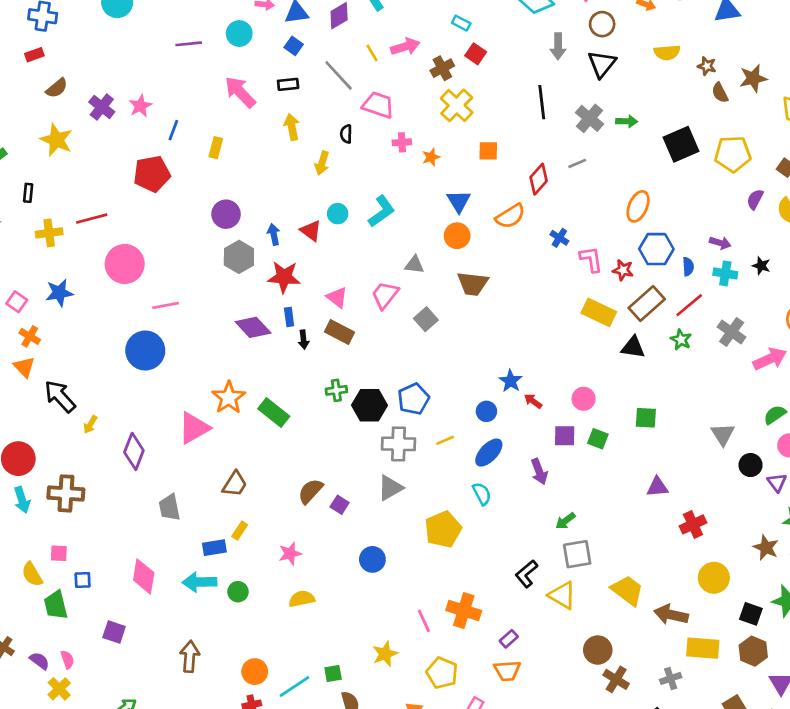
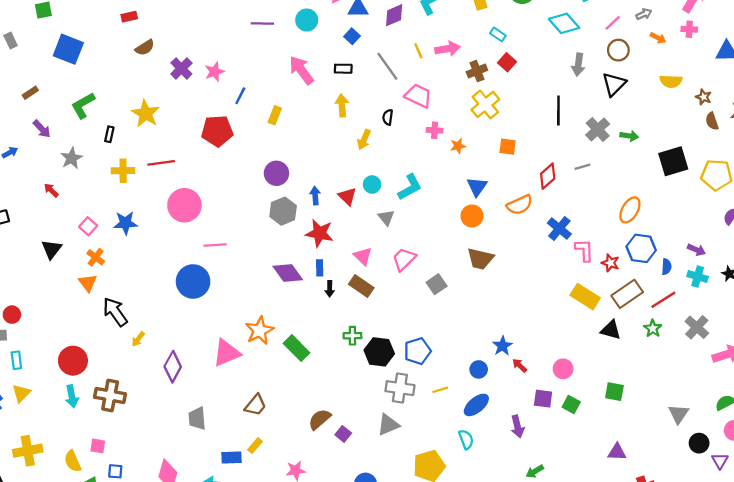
yellow star: (56, 140) -> (146, 114), moved
blue cross: (559, 238) -> (559, 229), size x1.5
gray triangle: (414, 265) -> (386, 218), moved, turned 36

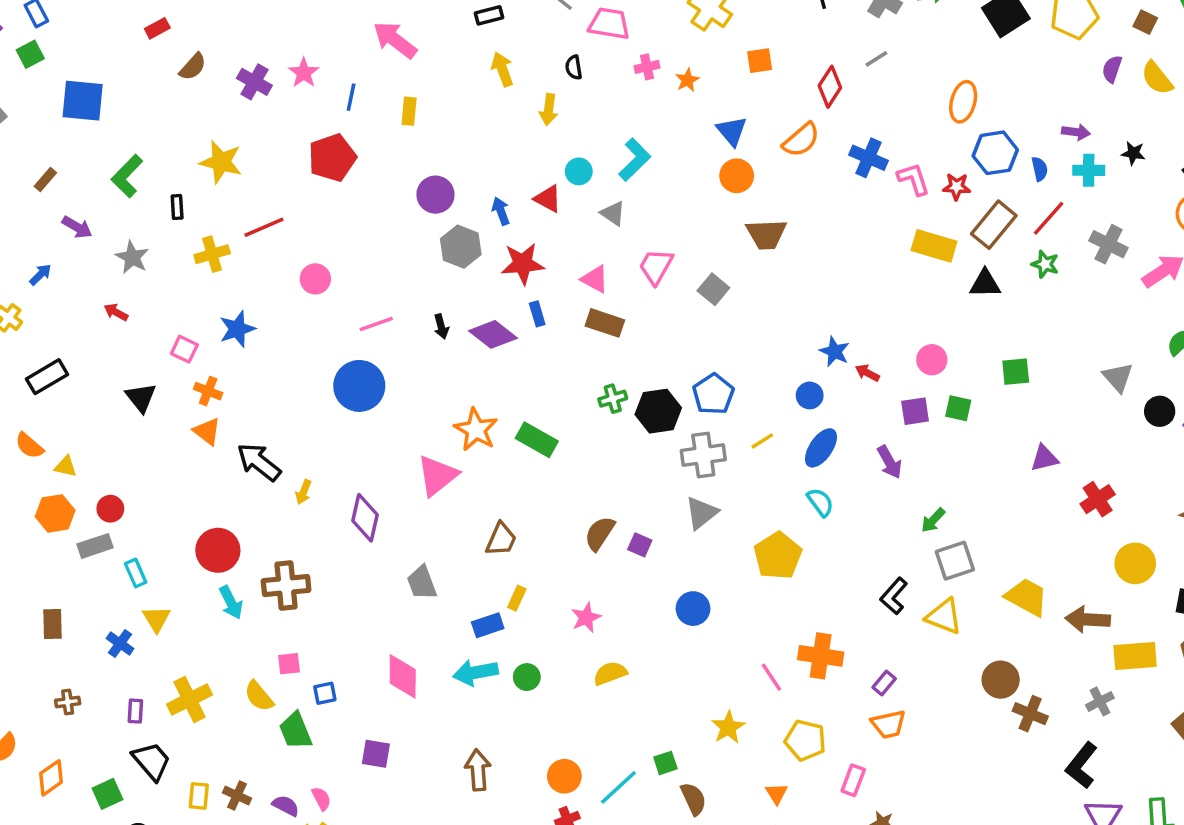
pink arrow: (301, 70) -> (395, 40), moved
pink circle: (184, 205) -> (315, 279), size x0.6
black arrow: (330, 289) -> (441, 326), moved

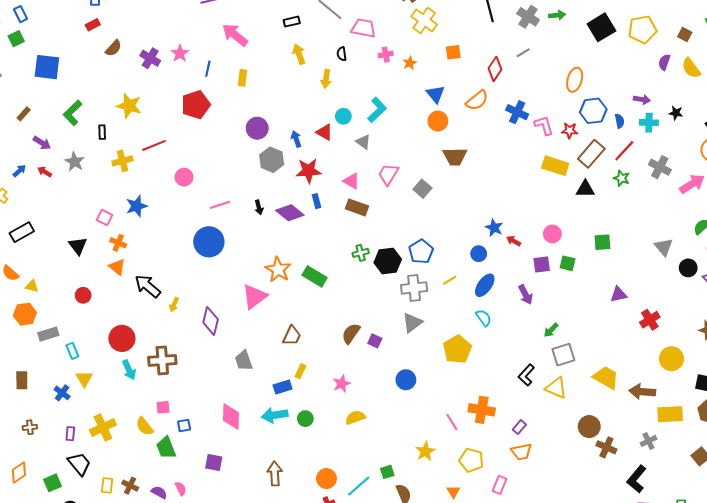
red arrow: (116, 312) -> (45, 172), moved
red circle: (110, 509) -> (83, 295), moved

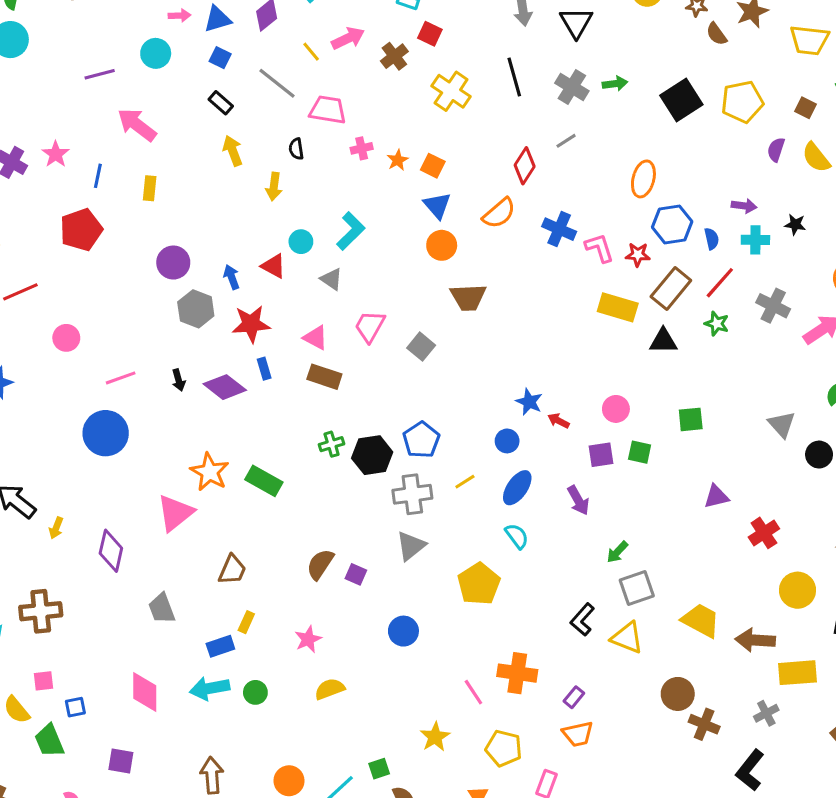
yellow cross: (424, 20) -> (451, 91), moved
black rectangle: (292, 22) -> (221, 103), turned 56
orange square: (453, 52) -> (433, 166), moved, turned 35

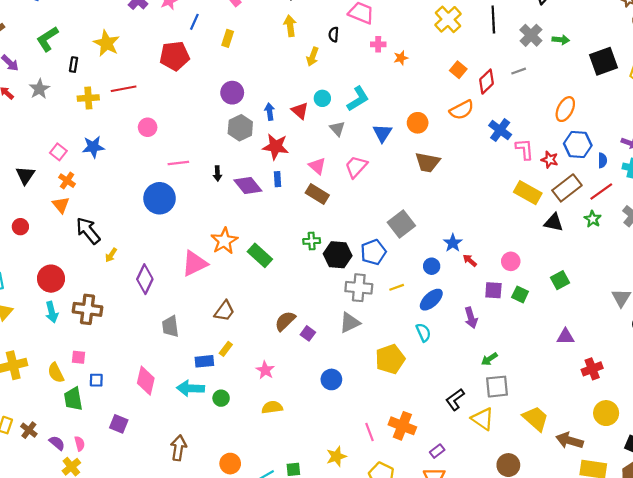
orange square: (433, 166) -> (458, 70), moved
blue triangle: (437, 205) -> (382, 133), moved
gray square: (421, 347) -> (401, 224), moved, size x1.4
green square: (691, 419) -> (560, 280), turned -36
pink star: (308, 639) -> (265, 370), turned -30

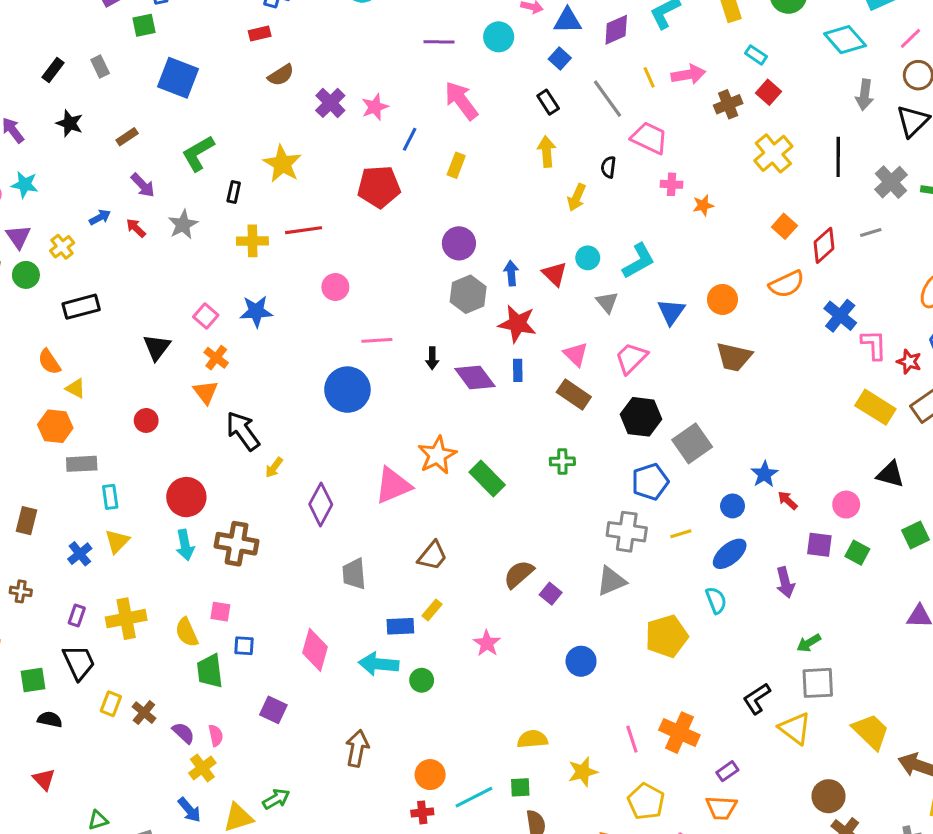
black triangle: (554, 223) -> (890, 474), moved
black hexagon: (338, 255) -> (641, 417), moved
yellow semicircle: (272, 407) -> (532, 739), moved

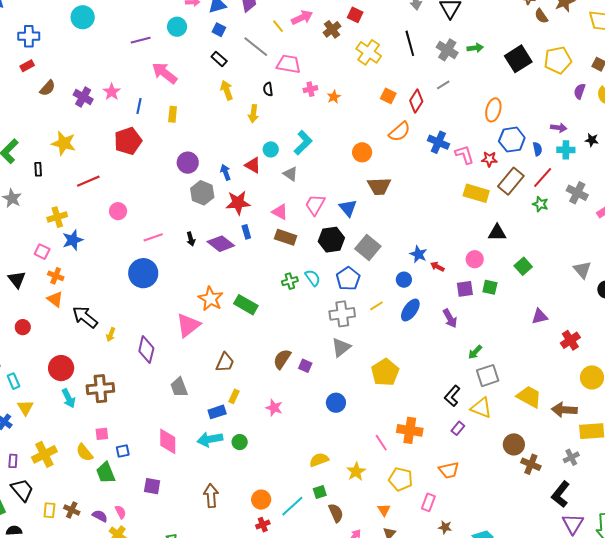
yellow cross: (252, 241) -> (57, 217), moved
blue triangle: (671, 312) -> (348, 208), moved
cyan semicircle: (716, 600) -> (313, 278), moved
purple rectangle: (727, 771) -> (458, 428), moved

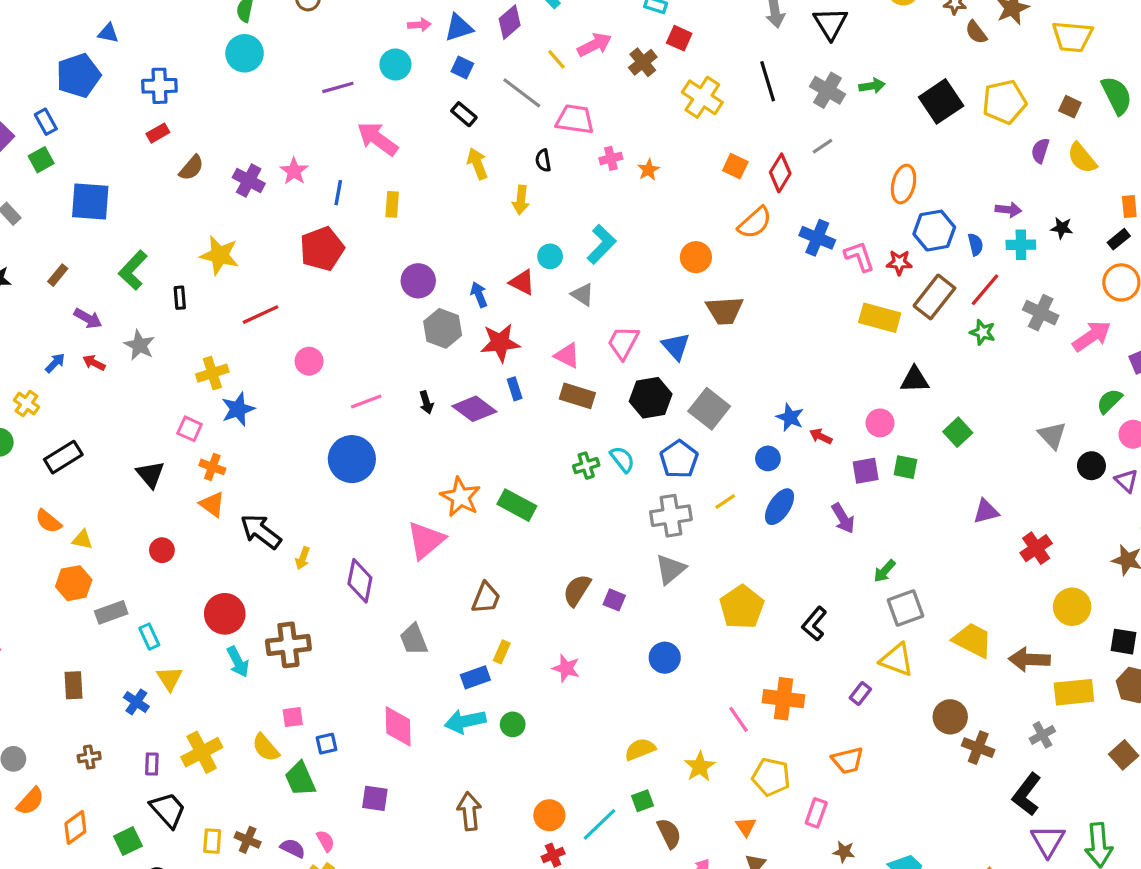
black L-shape: (452, 396) -> (814, 624), moved

